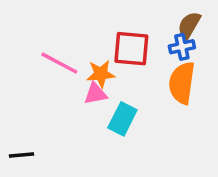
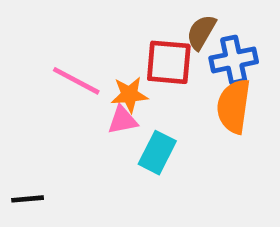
brown semicircle: (189, 25) -> (201, 32), moved
blue cross: (182, 47) -> (234, 60), size x1.4

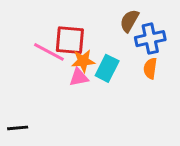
red square: (169, 62) -> (70, 40), moved
orange semicircle: (234, 106) -> (150, 68), size x0.6
cyan rectangle: (157, 153) -> (107, 68), moved

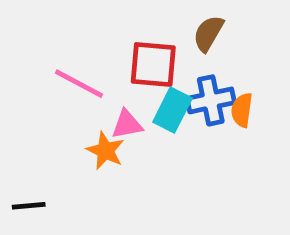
blue cross: (150, 39) -> (211, 100), moved
red square: (70, 40) -> (153, 65), moved
orange star: (83, 61) -> (105, 151), moved, turned 30

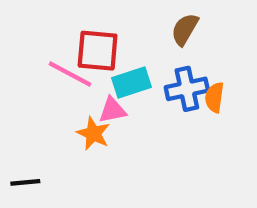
red square: (153, 65) -> (98, 51), moved
cyan rectangle: (172, 110) -> (132, 82), moved, turned 45

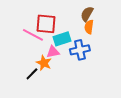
blue cross: (187, 89) -> (80, 50), moved
orange semicircle: (214, 97) -> (89, 27), moved
black line: (25, 182) -> (32, 74), moved, turned -40

